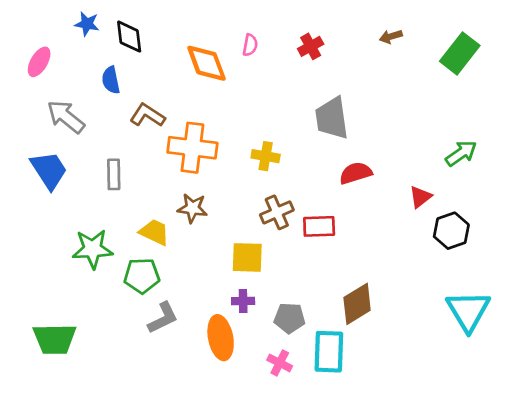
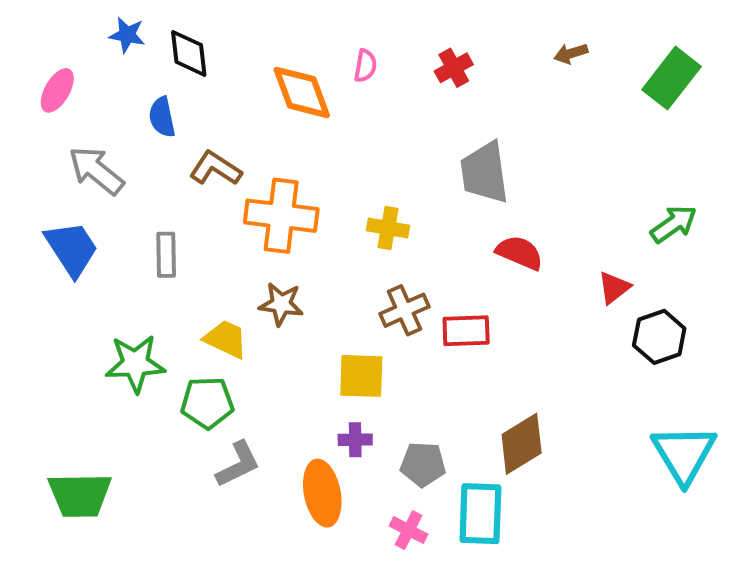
red semicircle: (356, 173) -> (519, 253), turned 40

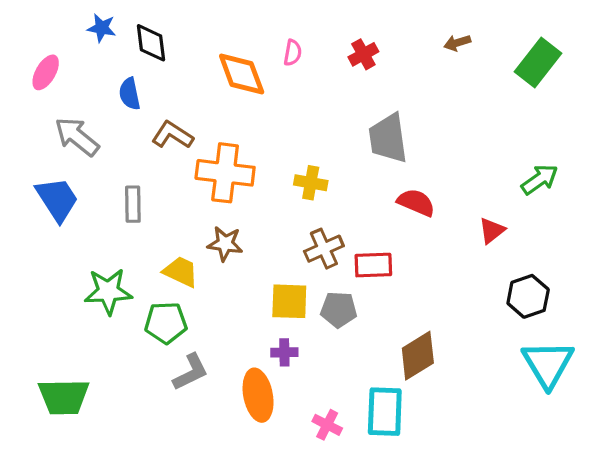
black hexagon: (659, 337) -> (528, 296), moved
gray pentagon: (423, 464) -> (339, 310), moved

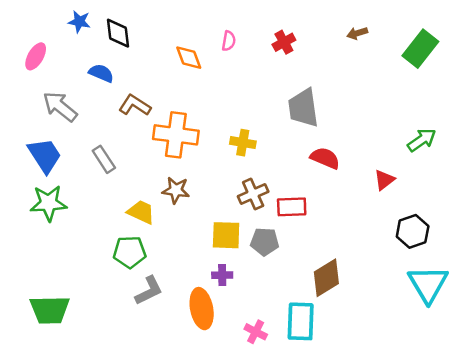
orange diamond: (242, 74) -> (189, 58), size x0.7
blue semicircle: (130, 94) -> (101, 73), turned 125
gray rectangle: (133, 204) -> (104, 159), turned -32
green star: (108, 291) -> (48, 203), moved

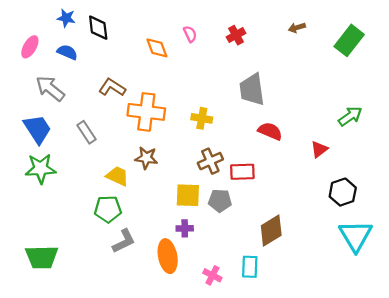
pink semicircle: (229, 41) -> (190, 34), turned -35
blue semicircle: (101, 73) -> (67, 52), moved
cyan rectangle: (301, 321) -> (250, 267), size x0.7

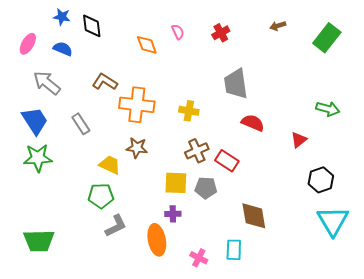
green arrow: (350, 116) -> (328, 109), turned 50
red rectangle: (242, 172) -> (227, 161), turned 35
brown diamond: (271, 230) -> (254, 216), turned -68

